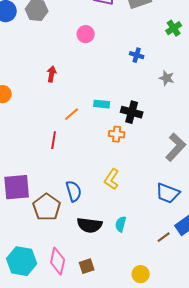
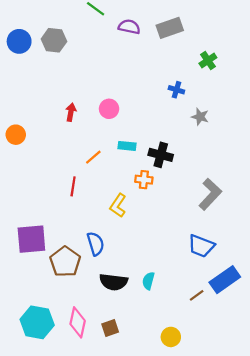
pink circle: (86, 34) -> (109, 109), moved
blue cross: (137, 55) -> (176, 90), moved
yellow L-shape: (112, 179) -> (118, 205), moved

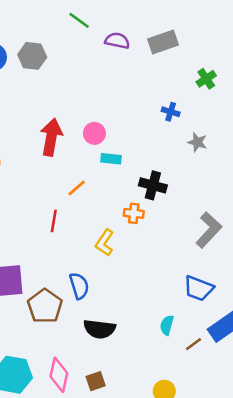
red arrow: (71, 112) -> (51, 137), size x1.8
cyan rectangle: (127, 146) -> (111, 159), moved
cyan semicircle: (148, 281) -> (167, 325), moved

